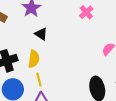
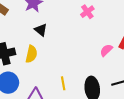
yellow line: (39, 80) -> (63, 83), moved

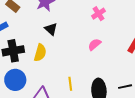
pink semicircle: (106, 50) -> (94, 44), moved

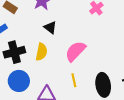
pink semicircle: (94, 44) -> (75, 51), moved, size x1.6

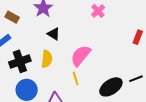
yellow line: (74, 80) -> (76, 78), moved
black ellipse: (103, 85) -> (111, 87), turned 70

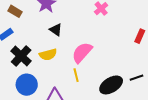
yellow semicircle: (47, 59) -> (48, 55), turned 66
black cross: (20, 61) -> (21, 56), turned -30

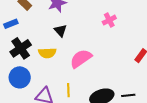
yellow line: (76, 75) -> (68, 90), moved

